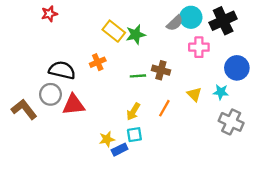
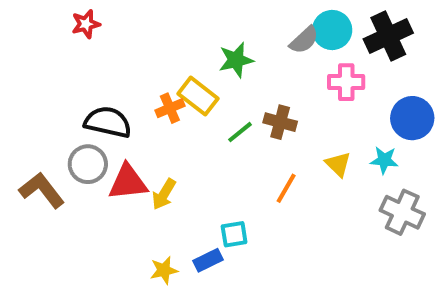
yellow rectangle: (114, 31) -> (198, 96), moved
green line: (138, 76) -> (240, 132), turned -35
yellow arrow: (133, 112) -> (164, 194), moved
yellow star: (107, 139) -> (164, 270), moved

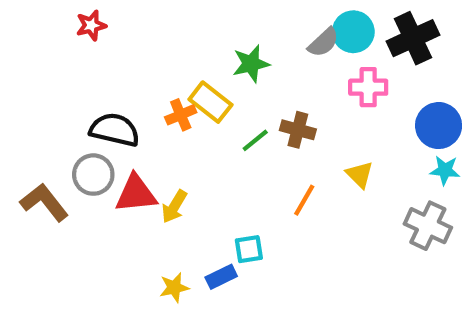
cyan star: (384, 160) -> (445, 170), moved

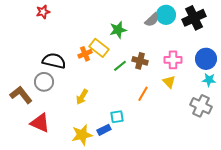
pink cross: (368, 87) -> (173, 60), moved
red triangle: (136, 194) -> (40, 123), moved, turned 30
yellow star: (174, 287) -> (82, 135), size x1.5

